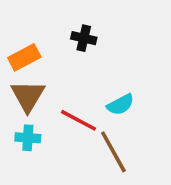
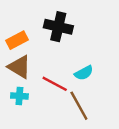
black cross: (84, 38) -> (58, 27), size x1.6
brown triangle: (28, 96) -> (19, 67), turned -30

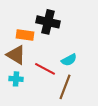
orange rectangle: (17, 40) -> (25, 35), moved, turned 36
brown line: (79, 106) -> (65, 87), turned 50

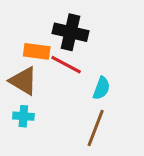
cyan semicircle: (69, 60) -> (101, 88), turned -42
red line: (45, 69) -> (66, 65), moved

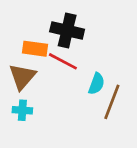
brown triangle: (23, 81) -> (22, 77), turned 40
brown line: (96, 128) -> (112, 102), moved

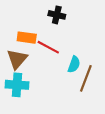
black cross: (67, 31) -> (57, 15), moved, size x0.7
cyan cross: (22, 110) -> (17, 85), size x1.5

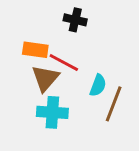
brown triangle: (17, 59) -> (45, 78), moved
cyan cross: (17, 85) -> (52, 112), moved

